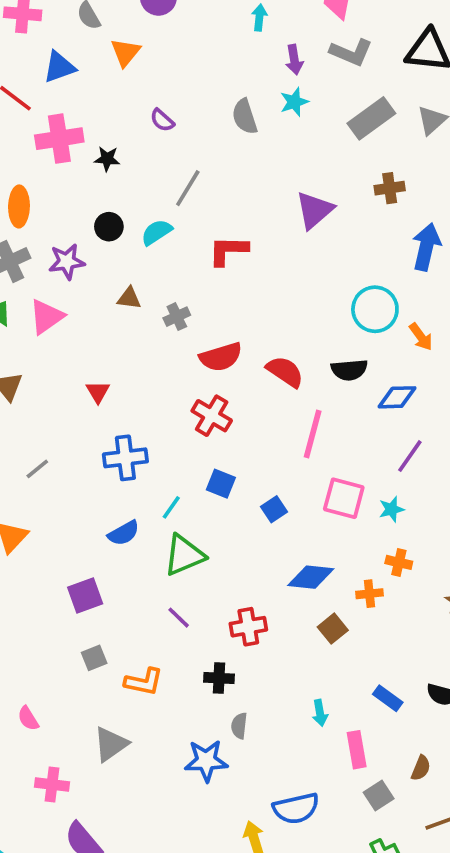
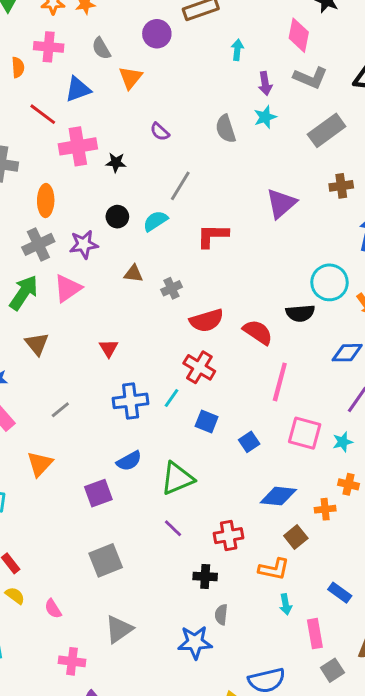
black semicircle: (349, 370) -> (300, 313), moved
cyan line: (171, 507) -> (171, 398), moved
purple square: (85, 596) -> (98, 493), moved
gray square: (94, 658) -> (106, 560), size x1.6
orange L-shape: (144, 682) -> (274, 569), moved

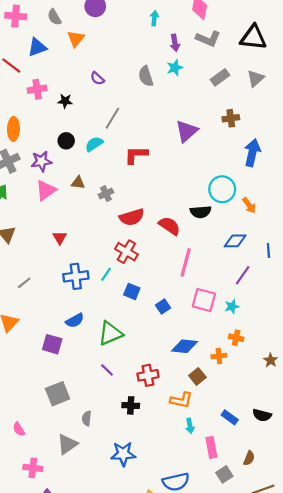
gray rectangle: (327, 130) -> (220, 77), size x0.7
pink cross: (78, 146) -> (37, 89), size x0.7
pink triangle: (68, 288) -> (46, 190), moved
purple square: (98, 493) -> (52, 344), turned 36
gray semicircle: (221, 615) -> (87, 418), moved

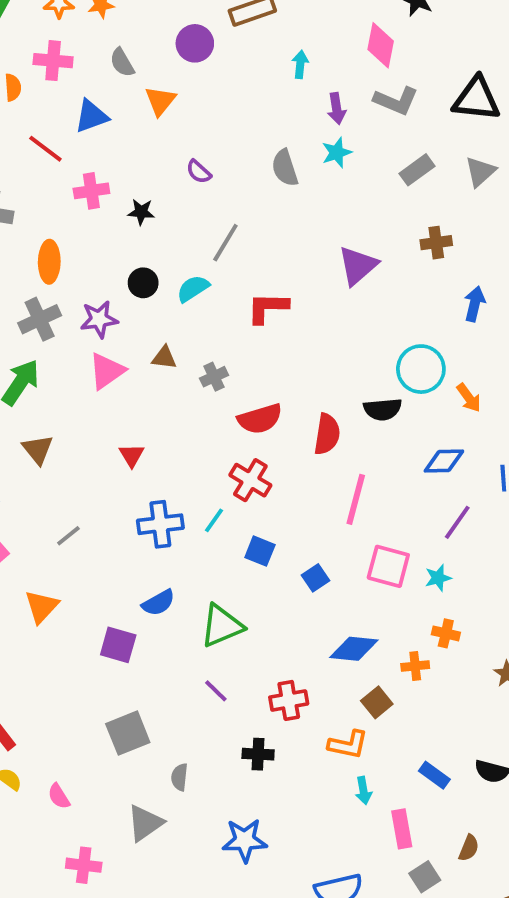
blue arrow: (252, 153) -> (475, 304), size x0.7
red semicircle: (169, 226) -> (327, 434), turned 65

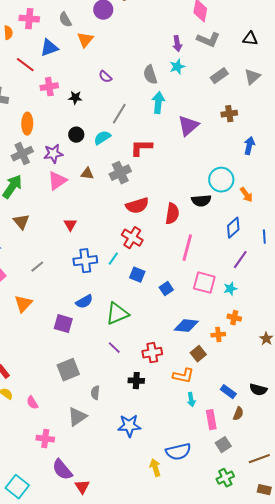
cyan arrow: (300, 64) -> (158, 103), moved, size x1.5
black triangle: (476, 99) -> (250, 39), size x0.6
gray cross: (214, 377) -> (120, 173), moved, size x1.5
blue diamond: (444, 461) -> (233, 228), turned -40
brown semicircle: (469, 848) -> (238, 414), moved

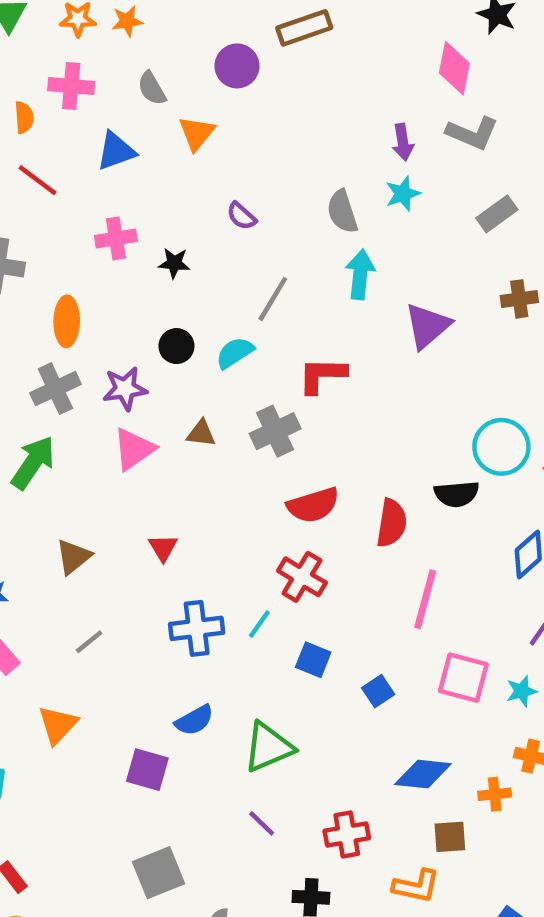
red line: (25, 65) -> (38, 180), moved
brown triangle: (21, 222) -> (73, 557), moved, turned 30
brown square: (198, 354) -> (450, 837), turned 35

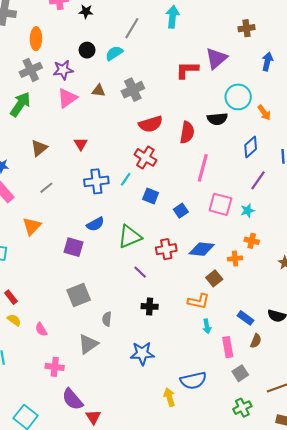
purple triangle: (427, 326) -> (216, 58), moved
red L-shape: (322, 375) -> (187, 70), moved
purple line: (262, 823) -> (140, 272), moved
red cross: (347, 835) -> (166, 249), moved
brown square: (450, 837) -> (214, 278), turned -35

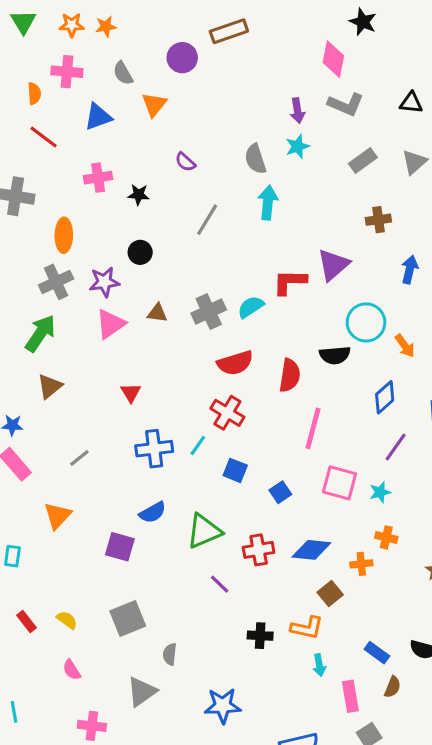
cyan semicircle: (114, 53) -> (251, 307), moved
brown triangle: (39, 148) -> (50, 386), moved
black cross: (150, 306) -> (260, 636), moved
yellow semicircle: (14, 320) -> (67, 620), moved

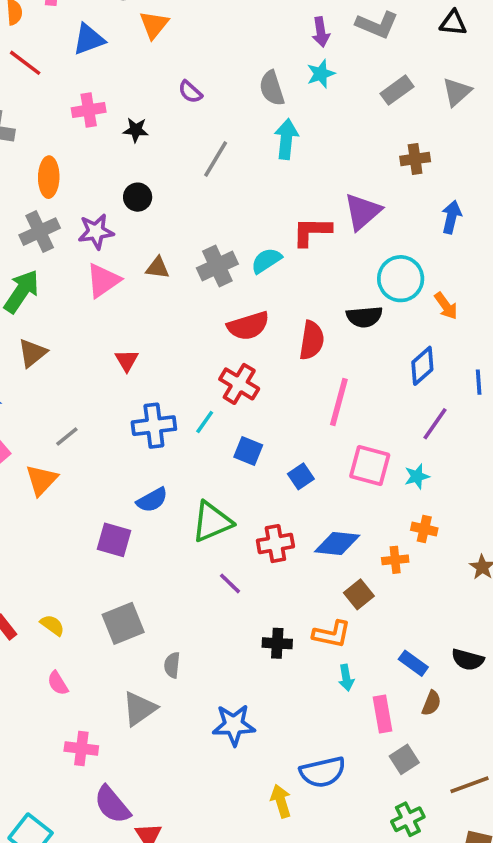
orange triangle: (58, 516) -> (41, 480), moved

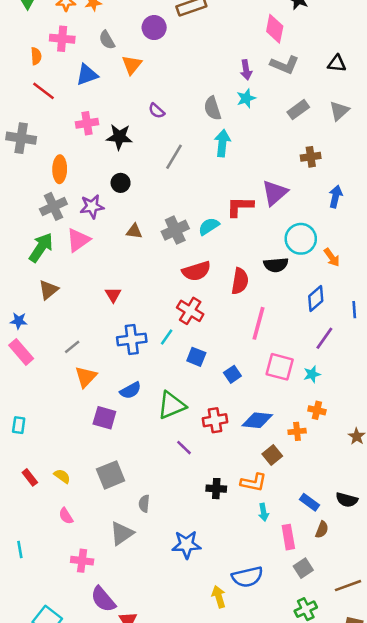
black star: (136, 130) -> (119, 137), size x1.5
pink triangle: (103, 281) -> (78, 240), moved
orange triangle: (41, 480) -> (86, 377), moved

